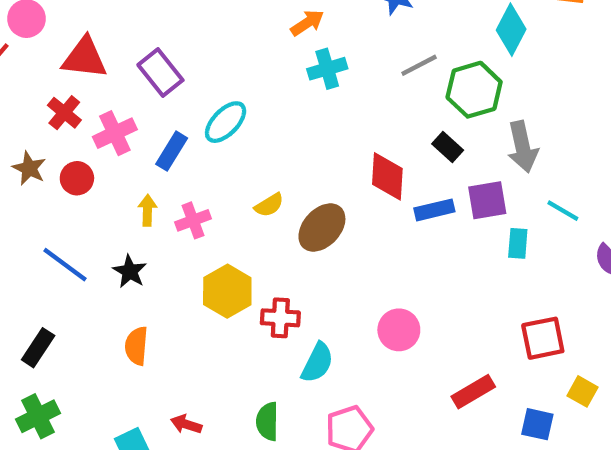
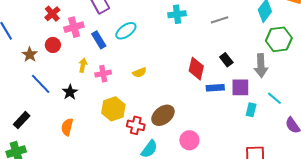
green hexagon: (474, 90) -> (279, 39), moved
blue rectangle: (172, 151) -> (99, 40), turned -72
brown star: (29, 168) -> (30, 55), moved
brown ellipse: (322, 228) -> (163, 115), moved

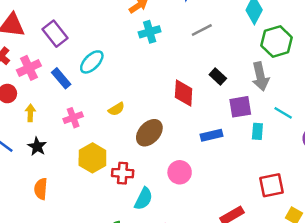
yellow arrow: (83, 65) -> (30, 113), moved
blue rectangle: (215, 88) -> (211, 135), moved
brown ellipse: (163, 115) -> (149, 133), moved
pink circle: (189, 140) -> (180, 172), moved

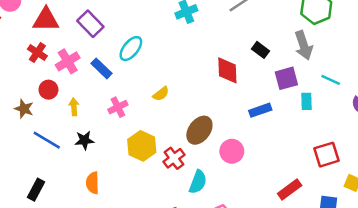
brown ellipse: (149, 133) -> (199, 130), moved
black star: (37, 146) -> (84, 140), turned -30
red cross: (123, 173) -> (174, 158), turned -35

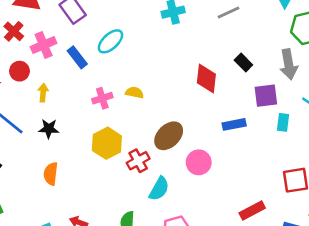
yellow semicircle: (161, 94) -> (134, 93), turned -140
pink cross: (118, 107) -> (102, 98), moved

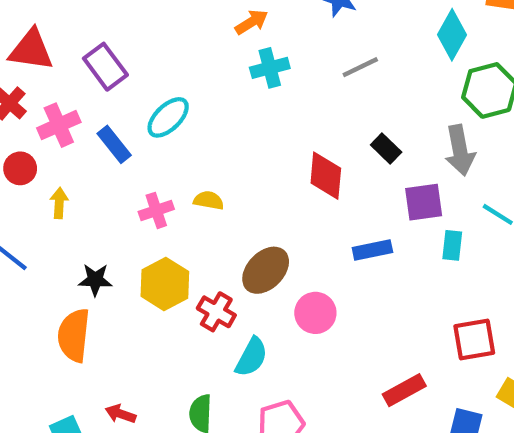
black star: (49, 129) -> (95, 280), moved
red cross: (138, 161) -> (216, 312), turned -30
orange semicircle: (51, 174) -> (74, 335), size x1.4

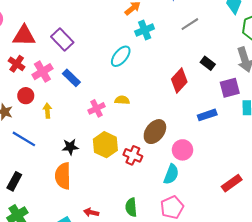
cyan ellipse: (168, 117) -> (121, 56), moved
red diamond: (326, 176) -> (179, 81), turned 45
cyan semicircle: (251, 357) -> (171, 174), moved

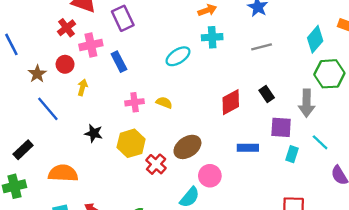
orange semicircle: (63, 176) -> (63, 173), moved, turned 75

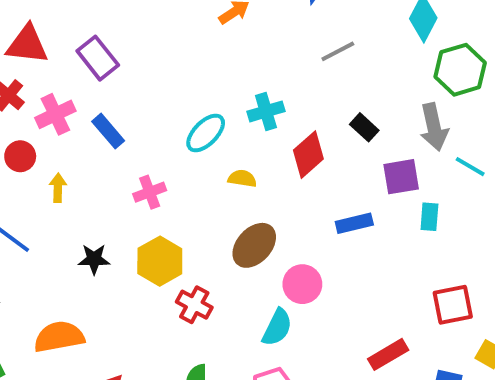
cyan cross: (212, 37) -> (266, 111), moved
cyan ellipse: (178, 56) -> (206, 133), moved
yellow semicircle: (164, 103) -> (242, 178), moved
cyan line: (320, 142) -> (470, 167), moved
red cross: (156, 164) -> (194, 305), moved

